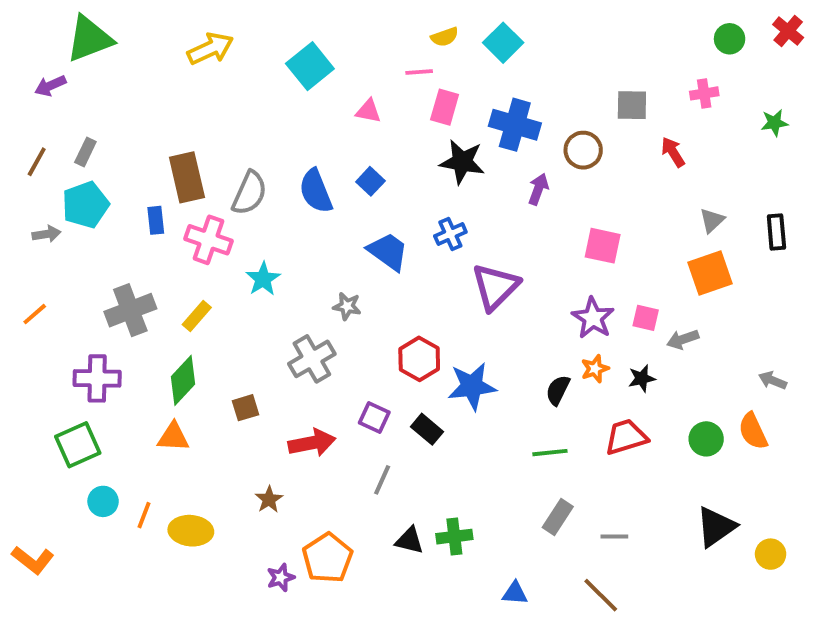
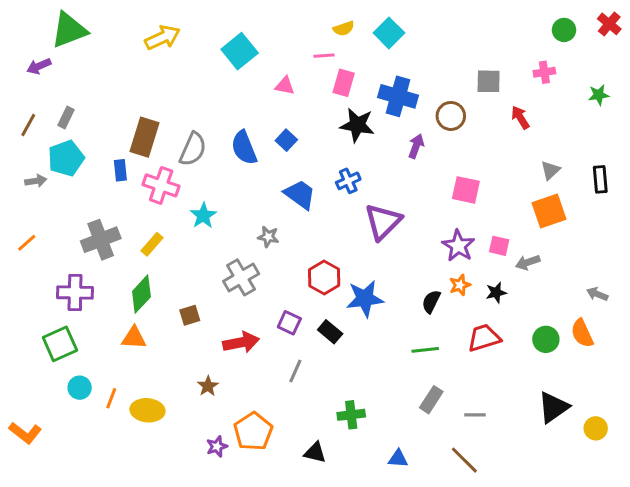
brown rectangle: (187, 177) -> (144, 137), turned 30
black triangle: (409, 540) -> (315, 453), moved

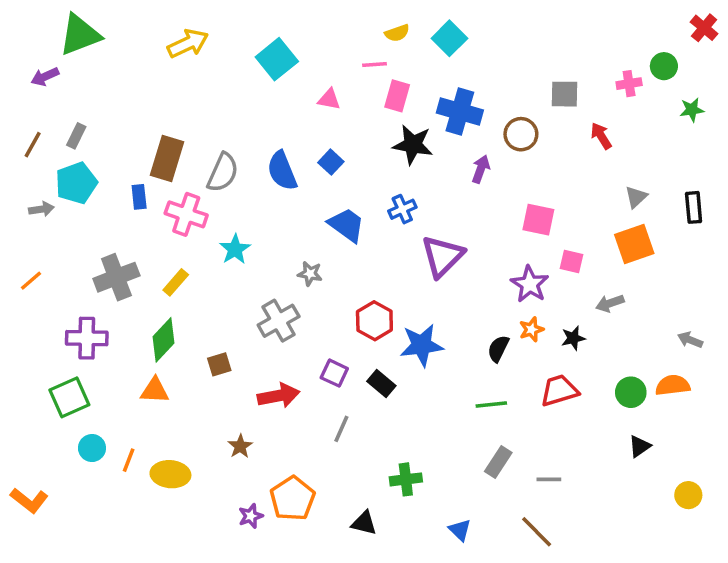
green circle: (564, 30) -> (664, 66), moved
pink square: (499, 246) -> (572, 261), moved
orange semicircle: (582, 333) -> (673, 385), turned 108
black triangle: (553, 407) -> (640, 446), moved, size x0.6
blue triangle: (398, 459) -> (460, 530), turned 40

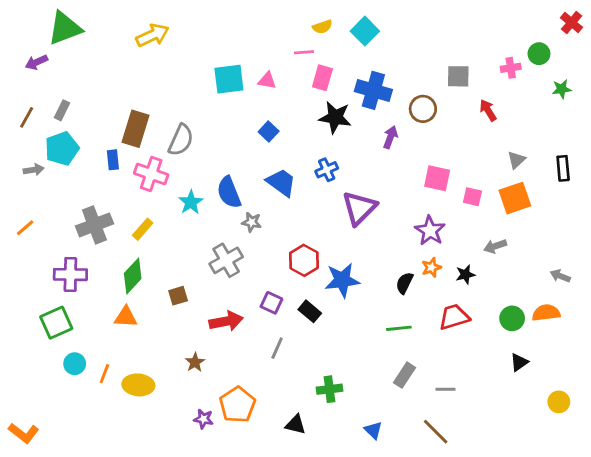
cyan square: (277, 59) -> (229, 79), moved, turned 32
blue semicircle: (282, 171) -> (229, 192), moved
pink square: (572, 261) -> (472, 197), moved
orange L-shape: (29, 500) -> (24, 433), moved
purple star: (251, 516) -> (203, 419), turned 30

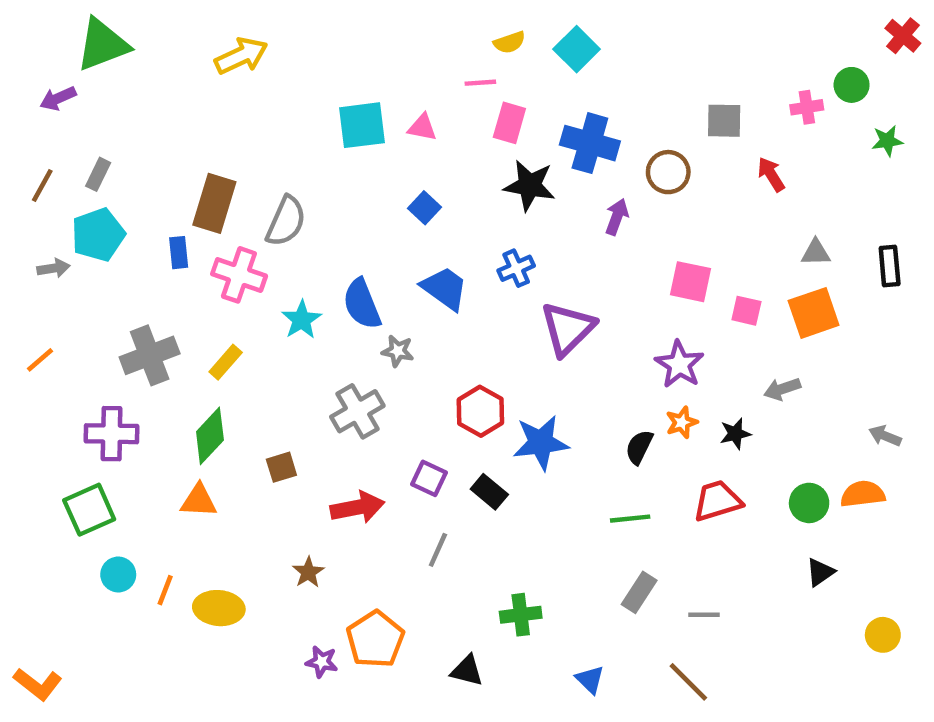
gray triangle: (516, 160) -> (816, 253), turned 42

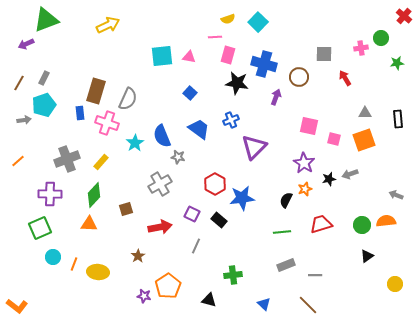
black star: (735, 434) -> (329, 179), moved
gray rectangle: (639, 592) -> (286, 265), turned 36

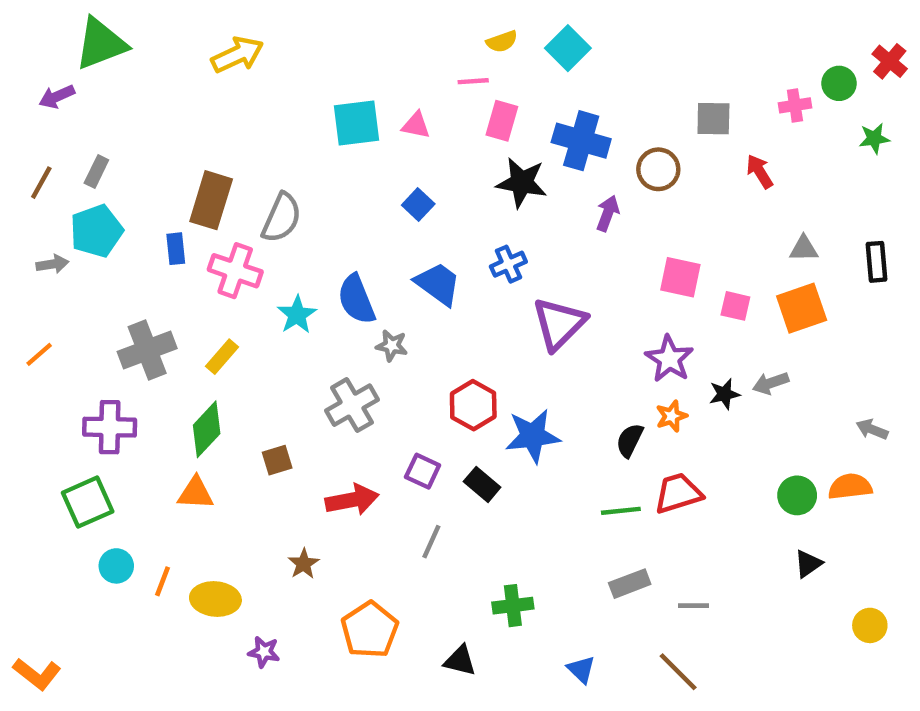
red cross: (404, 16) -> (890, 61), moved
red trapezoid: (321, 224) -> (678, 493), moved
purple star: (144, 296) -> (264, 652), moved

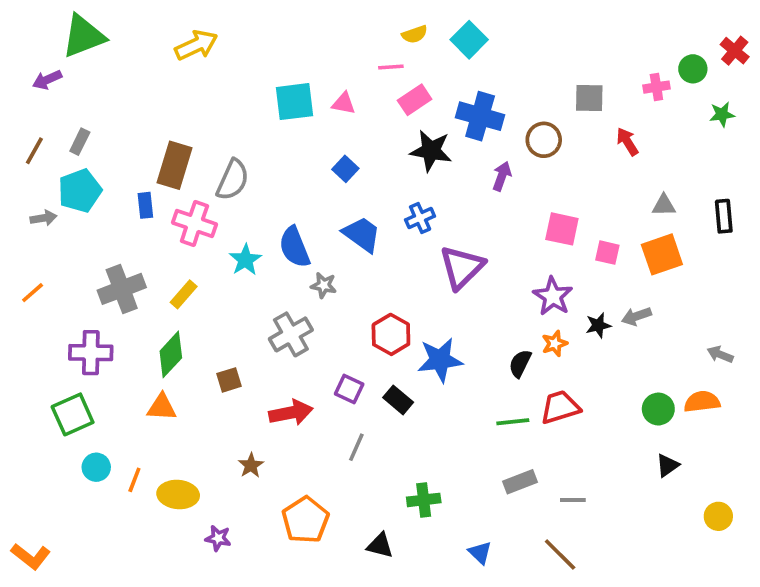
pink rectangle: (502, 121) -> (415, 100), turned 40

